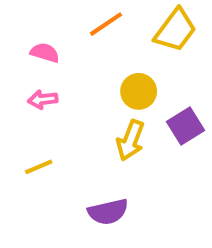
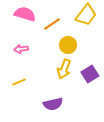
orange line: (106, 24) -> (52, 24), moved
pink semicircle: (45, 53) -> (25, 14), moved, size x1.5
purple square: (186, 126) -> (90, 74), moved

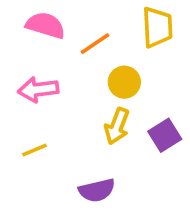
yellow trapezoid: (86, 15) -> (157, 27), turned -40
pink arrow: (21, 49) -> (38, 89), size x1.5

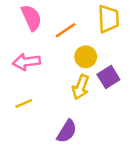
pink semicircle: (45, 25) -> (31, 18), turned 48
purple square: (165, 135) -> (108, 77), moved
purple semicircle: (97, 190) -> (67, 131), turned -45

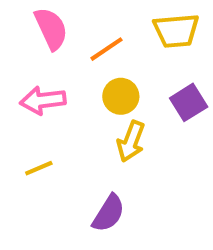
yellow trapezoid: (108, 19) -> (176, 31), turned 88
yellow circle: (86, 57) -> (121, 96), moved
purple square: (108, 77) -> (189, 102), moved

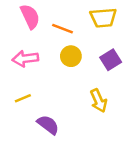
orange line: (106, 49) -> (62, 29), turned 55
yellow arrow: (131, 141) -> (99, 101), moved, turned -45
purple semicircle: (109, 213) -> (48, 125), moved, turned -85

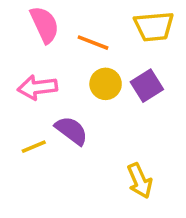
purple square: (111, 60) -> (147, 86), moved
yellow arrow: (99, 101) -> (140, 181), moved
purple semicircle: (48, 125) -> (71, 131), moved

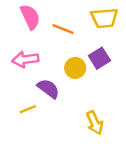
yellow circle: (106, 84) -> (75, 68), moved
yellow line: (34, 147) -> (28, 109), moved

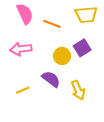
purple semicircle: (48, 89) -> (51, 79), moved
yellow arrow: (95, 123) -> (78, 90), moved

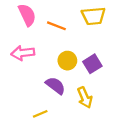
purple square: (82, 48) -> (92, 64), moved
yellow line: (23, 90) -> (40, 114), moved

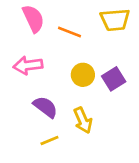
purple semicircle: (55, 86) -> (45, 107), moved
yellow arrow: (85, 98) -> (83, 120), moved

